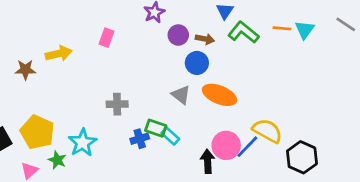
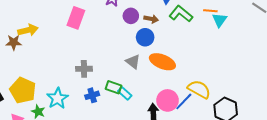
cyan triangle: (305, 30) -> (219, 20), moved
pink rectangle: (106, 38) -> (76, 18), size x1.5
yellow arrow: (59, 54) -> (28, 30), moved
blue cross: (140, 139) -> (92, 95), moved

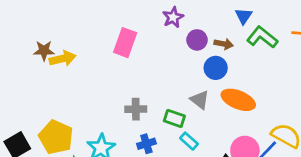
brown star: (14, 42) -> (44, 51), moved
green rectangle: (114, 87) -> (174, 118), moved

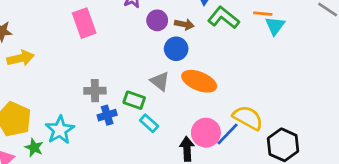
pink rectangle: (125, 43) -> (84, 23), turned -40
yellow arrow: (63, 59) -> (21, 58), moved
blue cross: (146, 144) -> (107, 115), moved

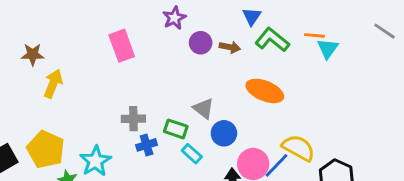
blue circle: (176, 49) -> (224, 133), moved
yellow arrow: (21, 58) -> (53, 84), turned -55
orange ellipse: (199, 81) -> (265, 91), moved

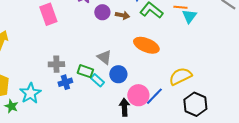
yellow semicircle: (298, 148) -> (180, 76), moved, turned -55
cyan rectangle: (192, 154) -> (97, 80), moved

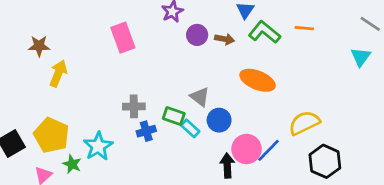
cyan triangle: (189, 16) -> (361, 57), moved

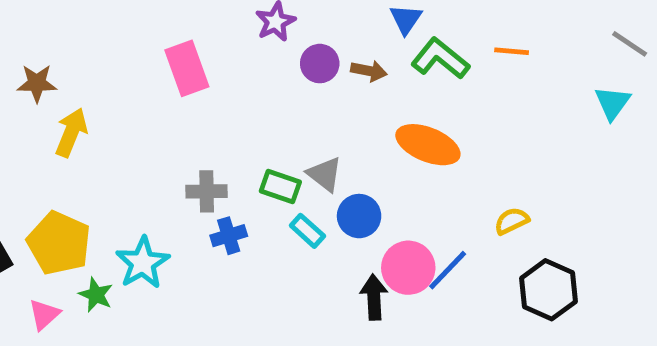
green rectangle: (174, 116) -> (280, 187), moved
yellow semicircle: (304, 123) -> (512, 221), size x0.6

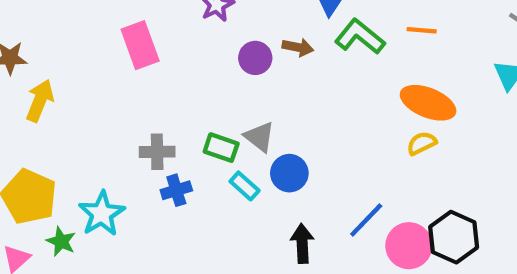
purple circle: (320, 64) -> (255, 58), moved
orange ellipse: (428, 145) -> (428, 103), moved
yellow semicircle: (512, 221) -> (422, 143), moved
pink circle: (408, 268) -> (409, 246), moved

